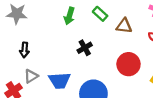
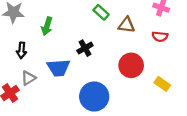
green arrow: (69, 16) -> (47, 26), moved
blue trapezoid: (60, 81) -> (58, 68), moved

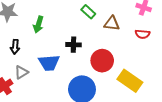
black cross: (85, 48) -> (73, 45), turned 32
red circle: (131, 65) -> (102, 61), moved
yellow rectangle: (162, 84) -> (130, 81), moved, size x1.6

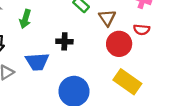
brown triangle: (112, 23) -> (107, 18), turned 49
red circle: (102, 61) -> (119, 44), moved

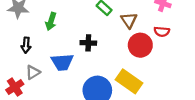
yellow rectangle: (127, 82) -> (129, 81), moved

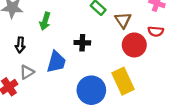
blue trapezoid: (62, 62) -> (56, 62), turned -70
yellow rectangle: (129, 81) -> (123, 81), turned 30

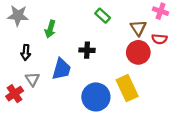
brown triangle: (123, 20) -> (138, 28), moved
gray triangle: (27, 72) -> (32, 79), turned -32

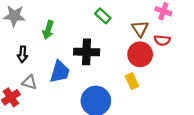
black cross: (87, 50) -> (87, 52), size x1.5
gray triangle: (32, 79) -> (29, 82), turned -40
yellow rectangle: (127, 88) -> (132, 81), moved, size x0.6

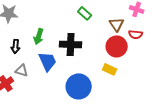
green arrow: (48, 30) -> (39, 36), moved
blue trapezoid: (60, 72) -> (48, 61), turned -40
yellow rectangle: (132, 81) -> (110, 69), turned -40

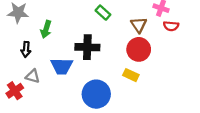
red semicircle: (136, 34) -> (171, 26), moved
green arrow: (39, 36) -> (46, 29), moved
blue trapezoid: (48, 61) -> (62, 66), turned 115

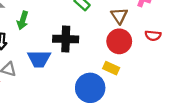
red semicircle: (171, 26) -> (153, 36), moved
blue circle: (96, 94) -> (90, 88), moved

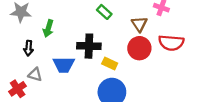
red semicircle: (153, 36) -> (171, 43), size x1.6
yellow rectangle: (111, 68) -> (110, 64), moved

